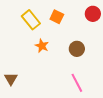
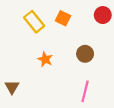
orange star: (42, 46) -> (45, 59), moved
pink line: (77, 83) -> (85, 91), turned 42

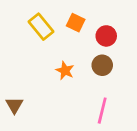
red circle: (103, 15) -> (106, 36), moved
orange star: (45, 59) -> (65, 71), moved

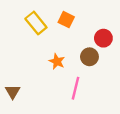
red circle: (106, 36) -> (103, 38), moved
pink line: (102, 111) -> (76, 88), moved

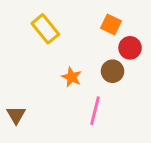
orange square: (66, 20) -> (111, 24), moved

